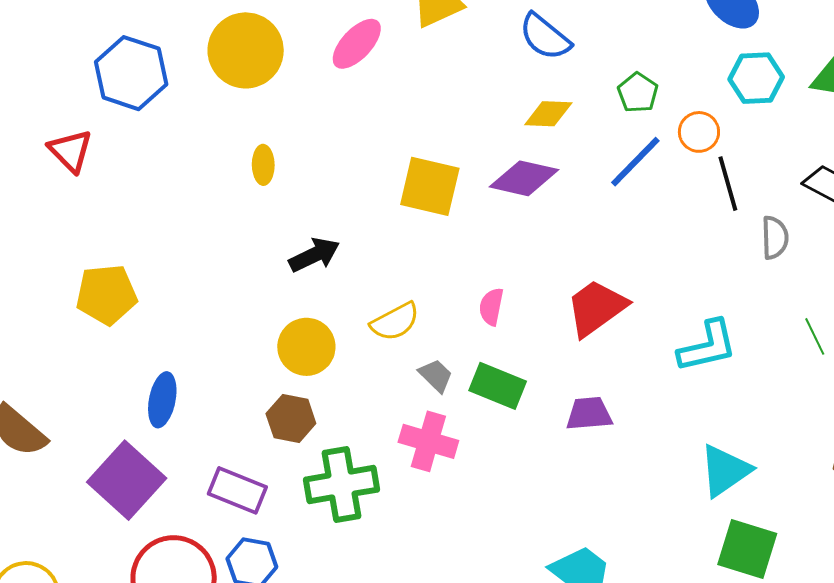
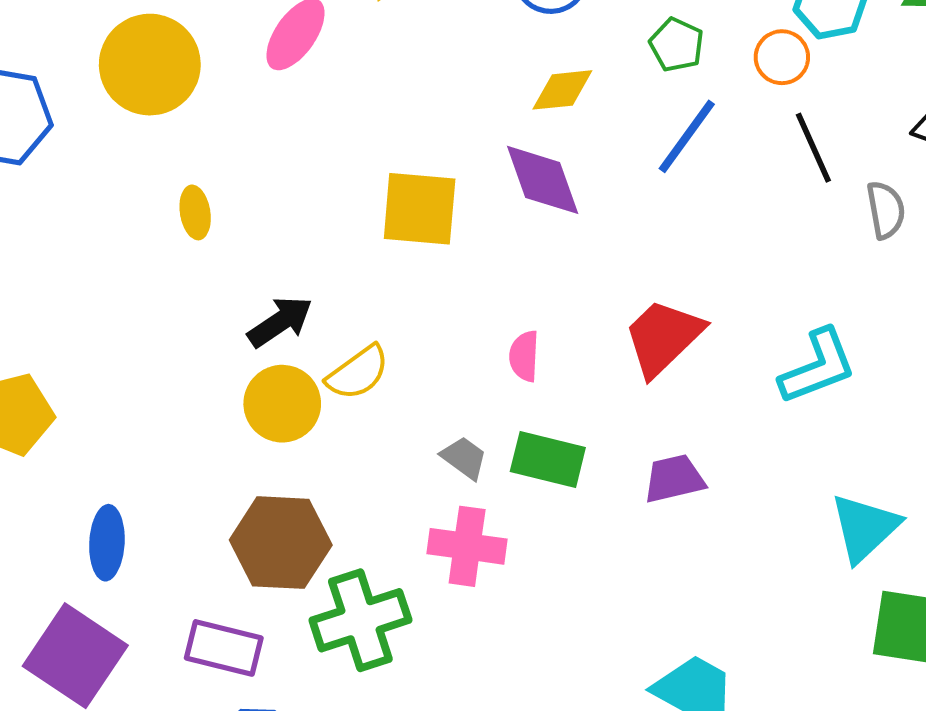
orange circle: (699, 132) -> (782, 57), moved
purple diamond: (524, 178) -> (543, 180), turned 66
yellow semicircle: (395, 322) -> (358, 373), moved
yellow circle: (306, 347) -> (282, 404), moved
brown hexagon: (291, 418) -> (281, 543), size x1.5

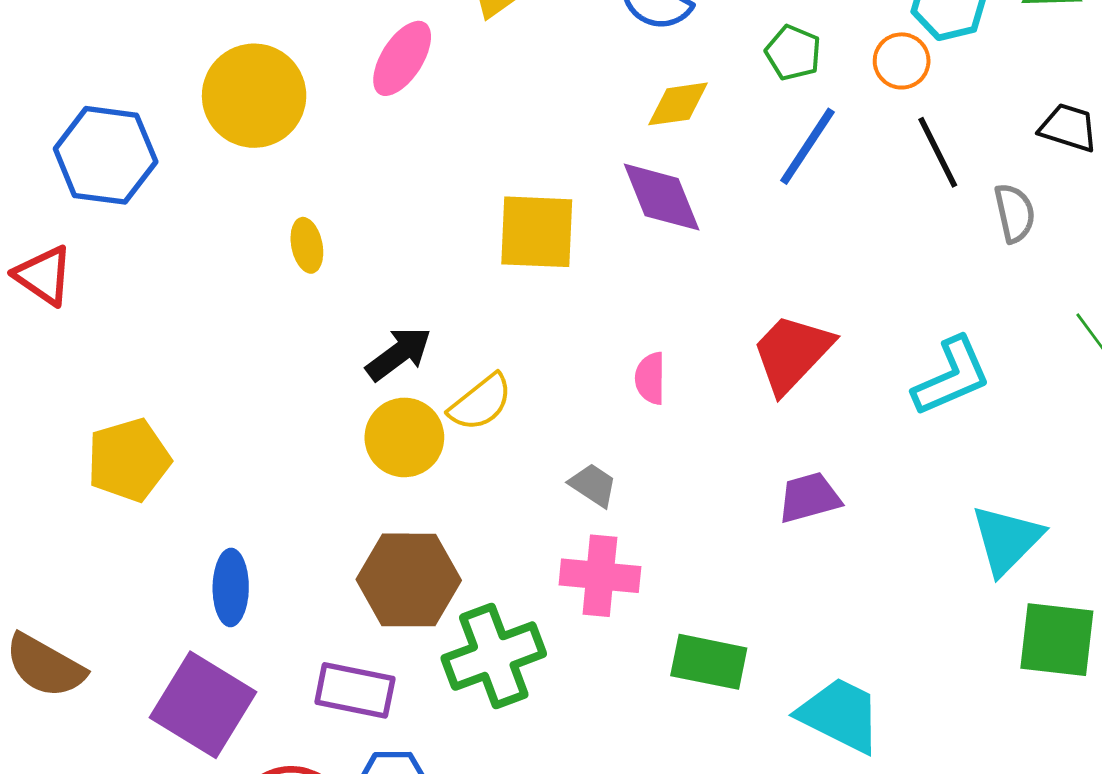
green rectangle: (548, 459) -> (709, 662), moved

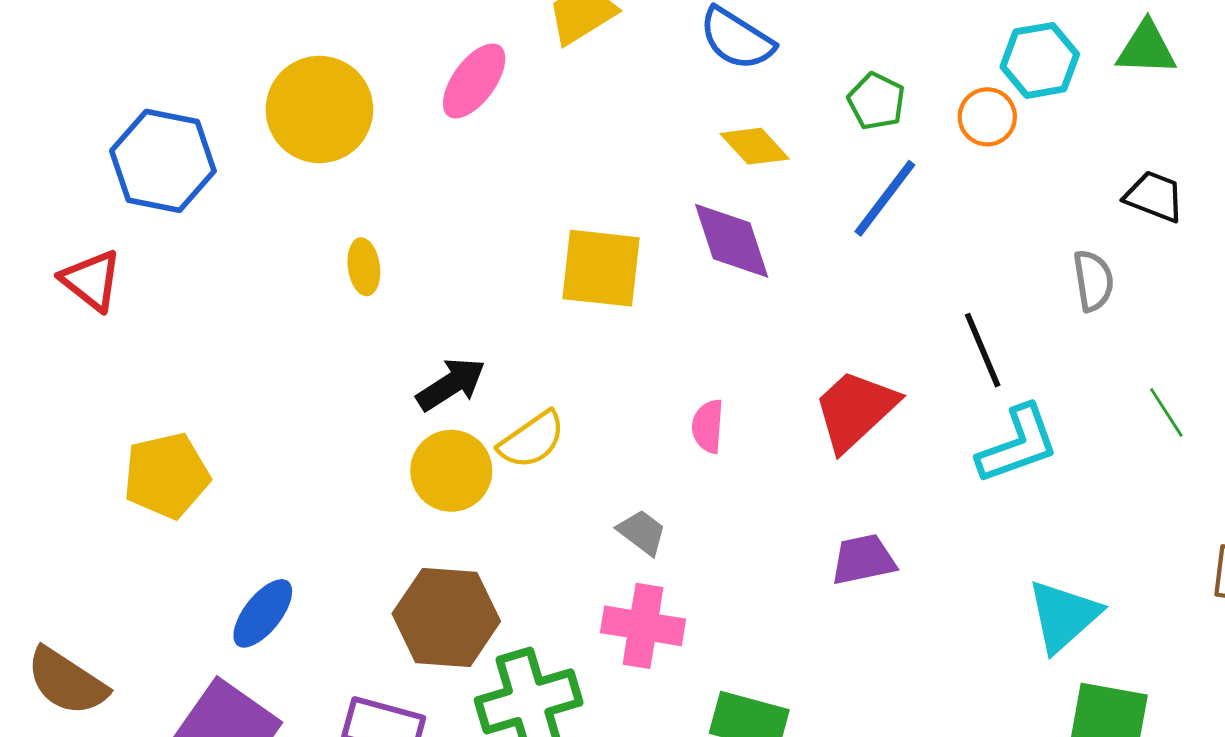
yellow diamond: (678, 104) -> (755, 146), turned 52
black line: (938, 152) -> (983, 350), moved
blue ellipse: (231, 587) -> (263, 613), turned 34

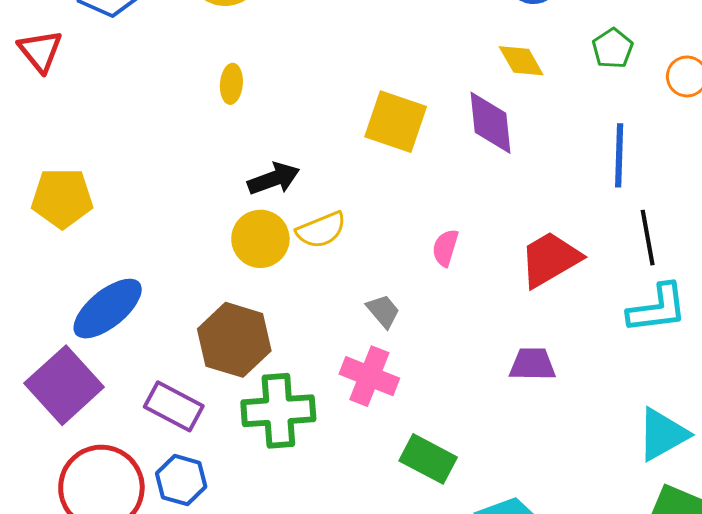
blue line: (885, 198) -> (619, 155), moved, turned -48
blue ellipse: (263, 613) -> (108, 309), size x1.4

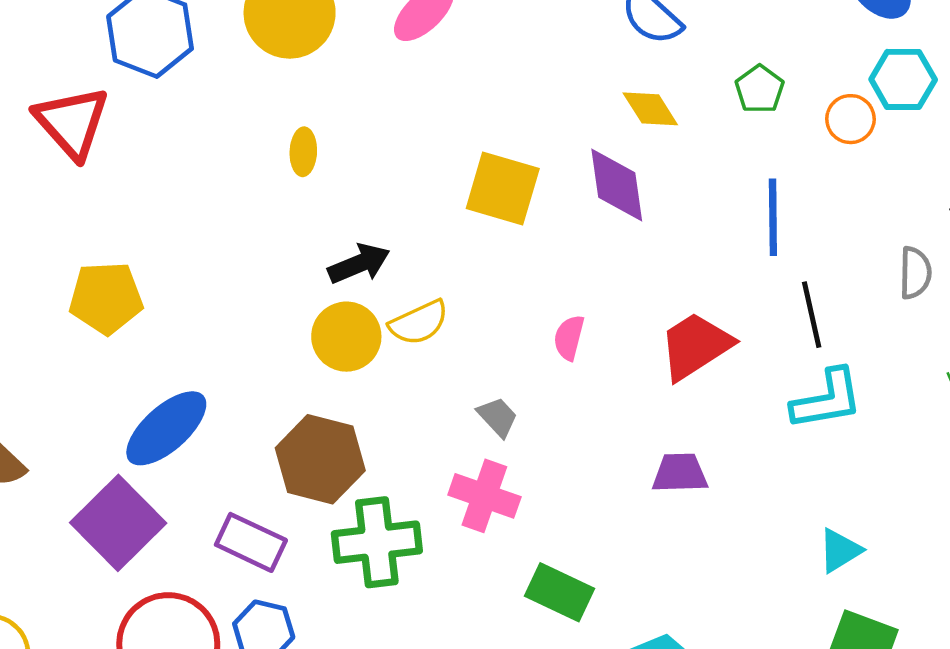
red triangle: (40, 51) -> (72, 122), size x1.4
cyan triangle: (663, 434) -> (840, 550), size x0.7

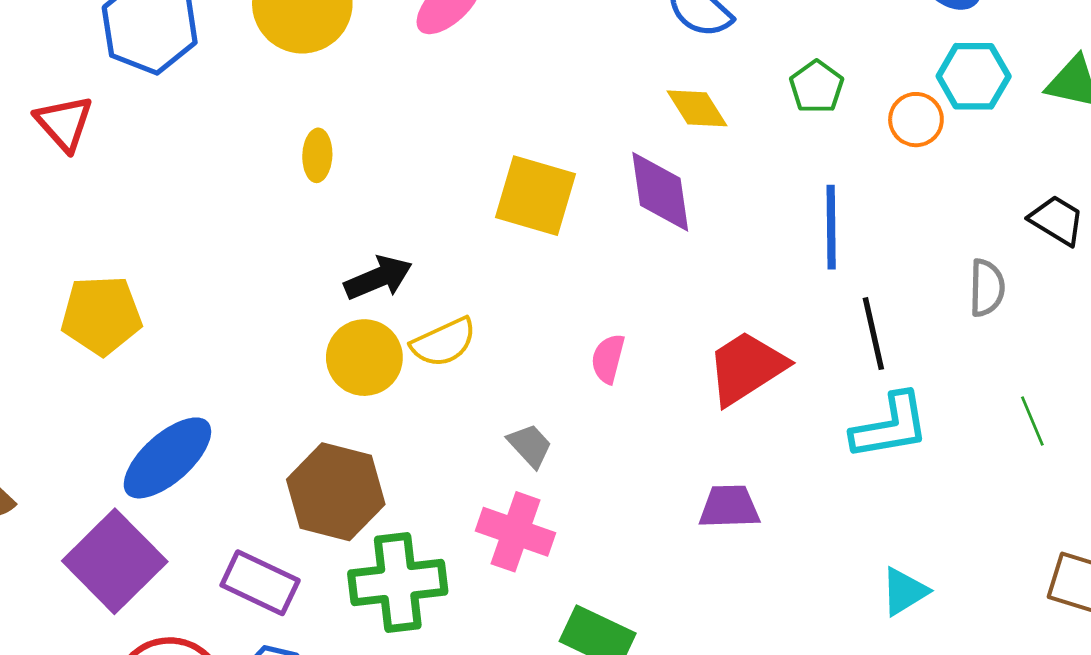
red triangle: (72, 122) -> (64, 123), size x0.7

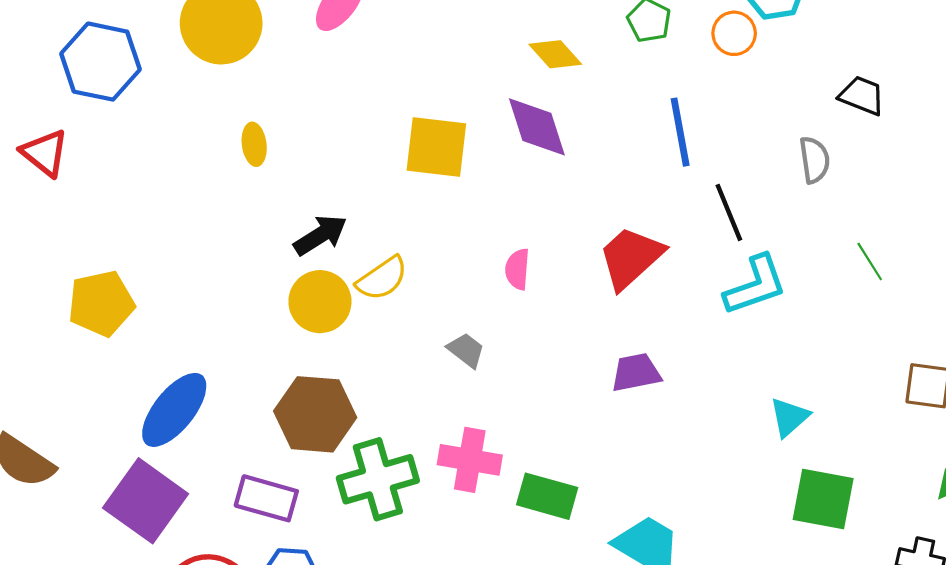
pink cross: (516, 532) -> (470, 460), moved

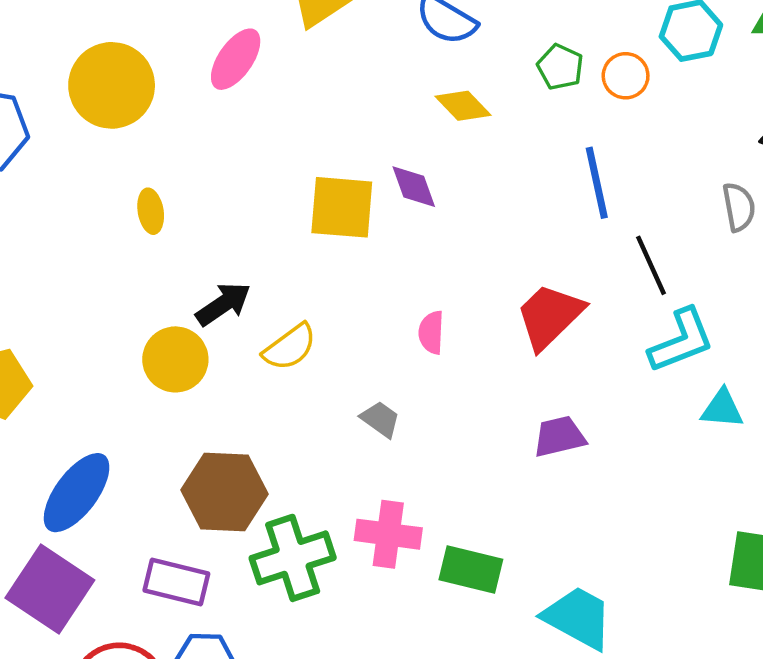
orange circle: (734, 33) -> (626, 76), moved
purple diamond: (537, 127) -> (414, 187), moved, size x0.7
yellow circle: (320, 302) -> (175, 359), moved
cyan triangle: (789, 417) -> (722, 409), moved, turned 48

